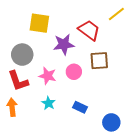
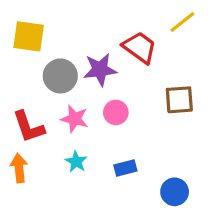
yellow square: (39, 23) -> (29, 36), moved
gray circle: (22, 55) -> (60, 76), moved
brown square: (99, 61) -> (179, 100), moved
blue rectangle: (80, 107) -> (125, 168), turned -40

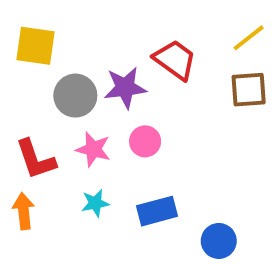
yellow line: (182, 22) -> (249, 38), moved
brown square: (179, 100) -> (249, 90), moved
cyan star: (76, 162) -> (95, 203), turned 30
blue rectangle: (125, 168) -> (157, 211), size x1.4

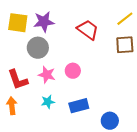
purple star: (125, 88) -> (44, 22), moved

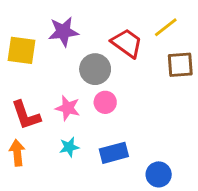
yellow line: (125, 19) -> (166, 27), moved
yellow square: (18, 23) -> (22, 50), moved
gray circle: (38, 48) -> (95, 69), moved

